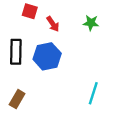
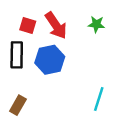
red square: (30, 11) -> (28, 25), moved
red arrow: (53, 24) -> (56, 25), size x1.6

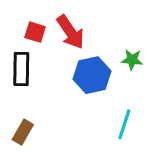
green star: (96, 24) -> (132, 60), moved
blue hexagon: (50, 60) -> (92, 75), moved

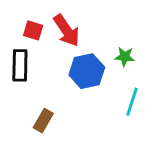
cyan line: (124, 124) -> (132, 102), moved
brown rectangle: (23, 132) -> (43, 121), moved

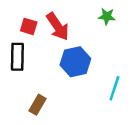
green star: (125, 57) -> (107, 16), moved

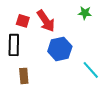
cyan line: (114, 88) -> (91, 70), turned -60
brown rectangle: (38, 105) -> (24, 76), moved, turned -35

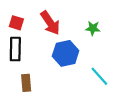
green star: (85, 13) -> (93, 28), moved
red square: (23, 21) -> (16, 23), moved

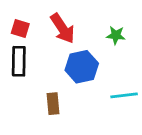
cyan line: (99, 76) -> (124, 95), turned -55
brown rectangle: (26, 83) -> (53, 104), moved

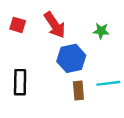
black rectangle: (19, 61) -> (20, 82), moved
brown rectangle: (53, 104) -> (78, 91), moved

